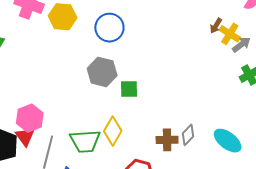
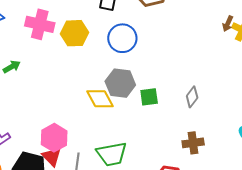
yellow diamond: (113, 131) -> (100, 99), moved, turned -52
gray diamond: (188, 135) -> (192, 97), moved

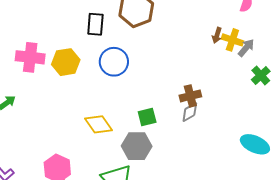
gray hexagon: (120, 83) -> (137, 146), moved
gray diamond: (192, 97) -> (190, 112), turned 30
brown cross: (193, 143) -> (190, 96), moved

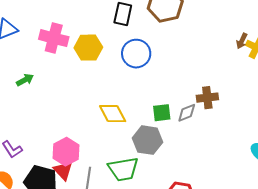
gray diamond: (190, 112) -> (187, 113), moved

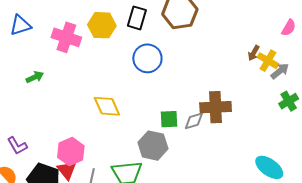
yellow hexagon: (88, 48) -> (102, 25), moved
brown cross: (207, 98) -> (216, 107), size x1.4
yellow diamond: (113, 114) -> (107, 106), moved

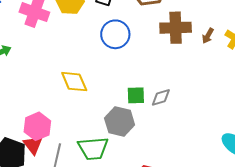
brown arrow: (254, 53) -> (208, 36), moved
brown cross: (216, 107) -> (176, 28), moved

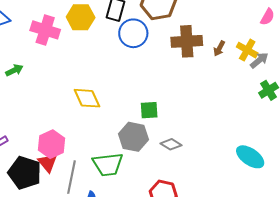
blue circle: (115, 34) -> (133, 33), moved
gray diamond: (161, 97) -> (171, 144), moved, turned 50

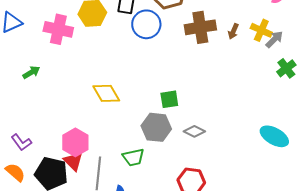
green trapezoid: (108, 164) -> (133, 157), size x0.7

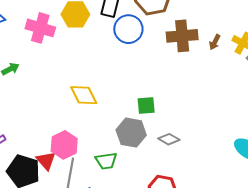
pink hexagon: (75, 142) -> (64, 145), moved

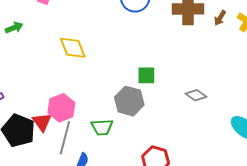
yellow diamond: (84, 95) -> (73, 48), moved
gray diamond: (169, 139) -> (196, 95), moved

